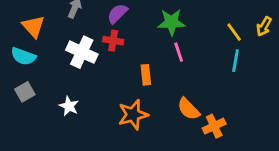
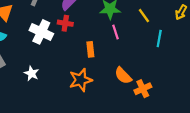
yellow line: (234, 32) -> (144, 16), moved

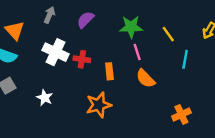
red cross: (65, 23) -> (82, 59), moved
orange semicircle: (123, 76) -> (145, 78), moved
orange cross: (143, 89) -> (181, 114), moved

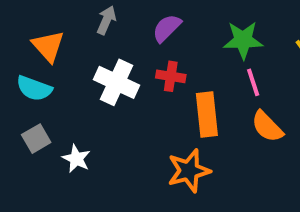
red cross: (82, 59) -> (171, 76), moved
orange rectangle: (109, 71) -> (207, 114), size x1.5
white star: (45, 98) -> (76, 159), moved

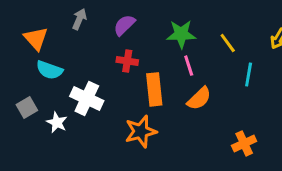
white cross: (117, 82) -> (87, 98), moved
cyan semicircle: (34, 88) -> (49, 70), moved
orange semicircle: (267, 127) -> (199, 98), turned -90

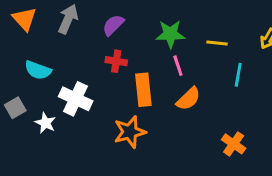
gray arrow: (79, 19) -> (68, 19), size x1.4
orange triangle: (36, 39) -> (24, 19), moved
yellow line: (228, 43) -> (217, 43), turned -48
orange cross: (244, 143) -> (234, 144), turned -30

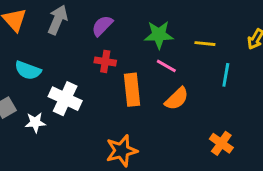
pink line: (178, 66) -> (166, 66), turned -42
white star: (45, 123) -> (35, 122), turned -30
orange star: (130, 132) -> (122, 151), moved

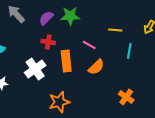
gray arrow: (58, 20) -> (16, 14), turned -66
green star: (159, 35) -> (70, 16), moved
white cross: (65, 99) -> (35, 69), moved, turned 30

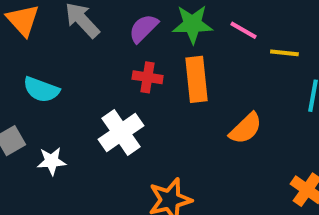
pink line: (89, 45) -> (244, 30), moved
orange rectangle: (66, 61) -> (197, 79), moved

